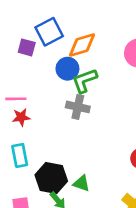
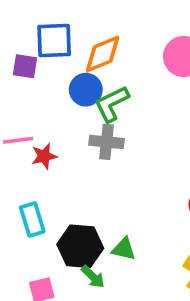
blue square: (49, 32) -> (54, 41), turned 32
red star: (21, 117) -> (44, 156), moved

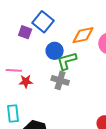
blue square: (54, 41) -> (43, 22), turned 30
orange diamond: (103, 54) -> (83, 35), moved

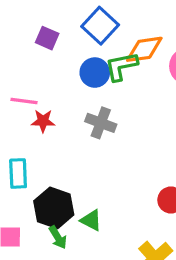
blue square: (43, 22) -> (100, 26), moved
green L-shape: (67, 61) -> (121, 66), moved

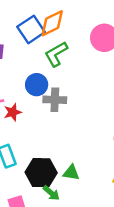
blue square: (100, 26) -> (31, 29), turned 32
orange diamond: (144, 49) -> (52, 23), moved
blue circle: (95, 73) -> (37, 85), moved

